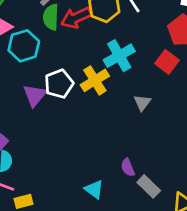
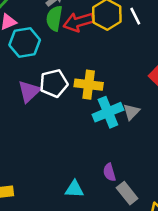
cyan cross: (119, 56) -> (108, 112), moved
yellow cross: (95, 80) -> (89, 85), turned 32
cyan triangle: (94, 189) -> (74, 189), turned -42

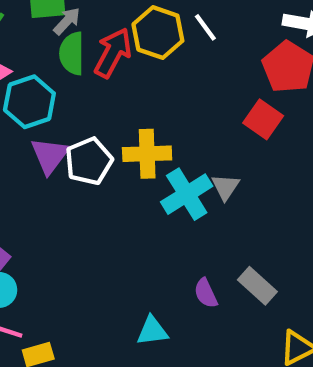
red arrow: (78, 22) -> (113, 53), turned 144
purple triangle: (29, 91) -> (50, 155), moved
gray rectangle: (127, 193) -> (257, 286), moved

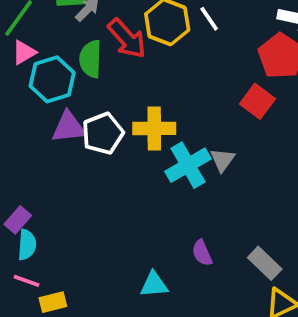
green semicircle: (72, 53) -> (90, 59), moved
red arrow: (113, 53) -> (127, 39), turned 108
purple triangle: (50, 155) -> (69, 127), turned 45
gray rectangle: (257, 286) -> (265, 263), moved

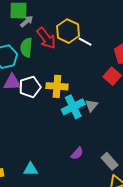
white line: (209, 19) -> (85, 42), moved, turned -32
purple semicircle: (202, 253) -> (77, 153), turned -120
cyan triangle: (154, 285) -> (31, 169), moved

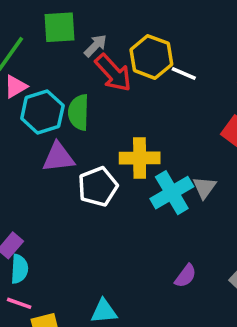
gray arrow: (27, 21) -> (95, 46), moved
green semicircle: (26, 47) -> (79, 112), moved
white pentagon: (30, 87) -> (98, 187), moved

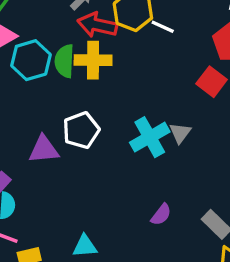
red arrow: (113, 73) -> (97, 25), turned 144
purple triangle: (58, 157) -> (44, 149), moved
yellow cross: (140, 158) -> (93, 60), moved

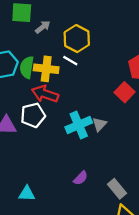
red arrow: (97, 25) -> (45, 94), moved
white line: (163, 27) -> (70, 61), moved

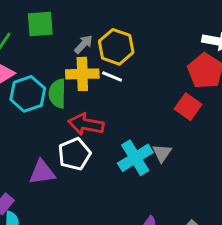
gray arrow: (43, 27) -> (83, 44), moved
yellow cross: (46, 69) -> (82, 74), moved

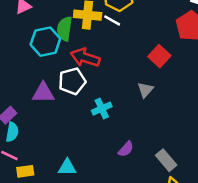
cyan hexagon: (28, 94) -> (45, 42), moved
red square: (188, 107) -> (159, 56), moved
cyan cross: (135, 158) -> (102, 109), moved, size x0.7

